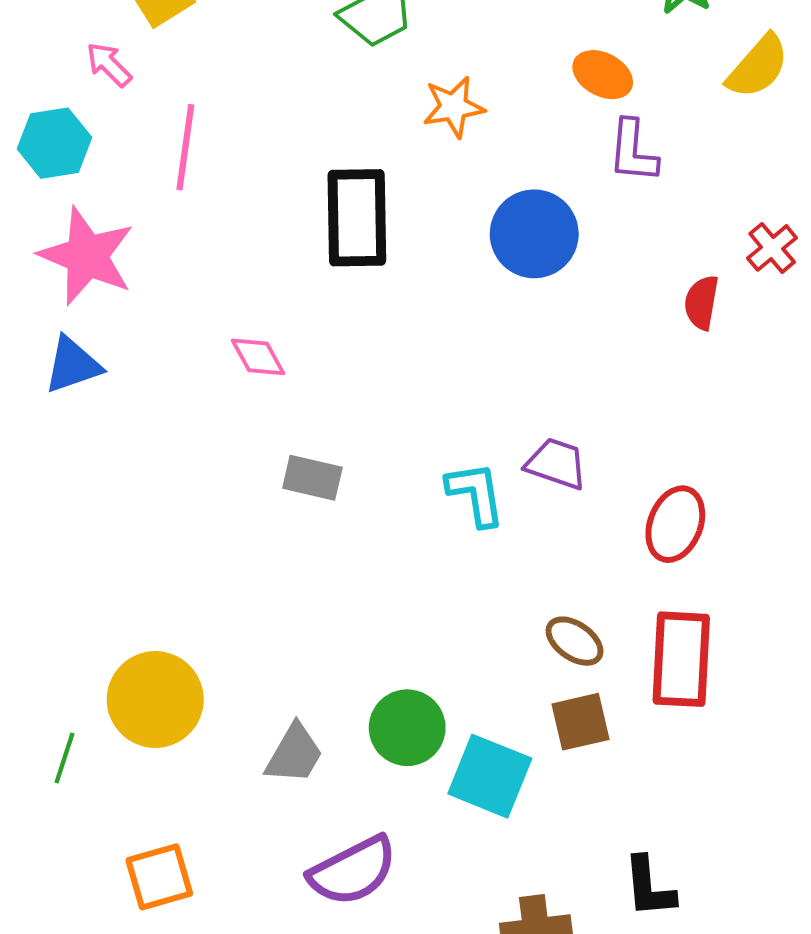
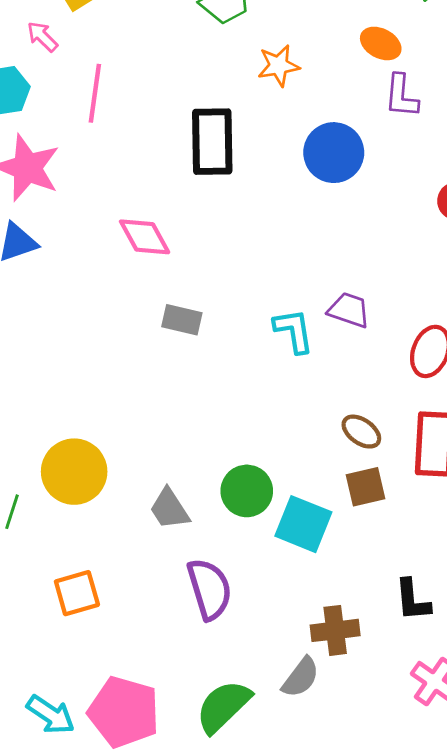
pink diamond: (258, 357) -> (145, 237), size x1.4
gray trapezoid: (294, 754) -> (169, 509), turned 117
purple semicircle: (353, 871) -> (209, 589), turned -80

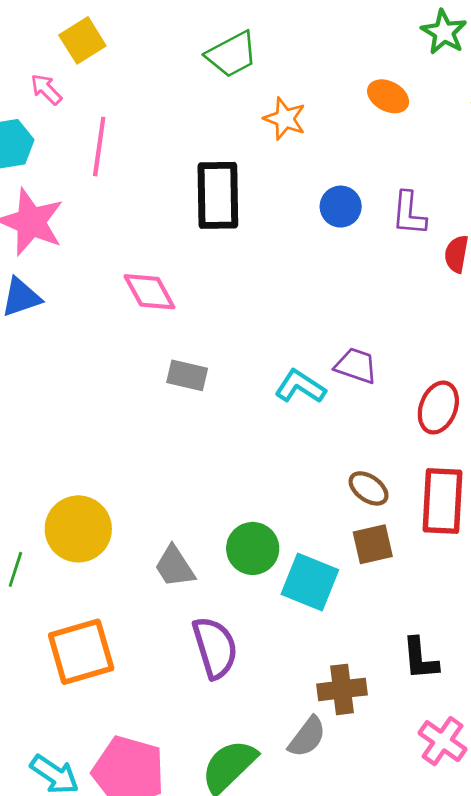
orange star: (279, 66) -> (285, 119), turned 30
purple L-shape: (401, 96) -> (409, 214), moved
blue circle: (334, 153) -> (341, 207), size x0.7
cyan L-shape: (294, 331) -> (300, 387), turned -48
orange square: (77, 593) -> (81, 652), size x1.4

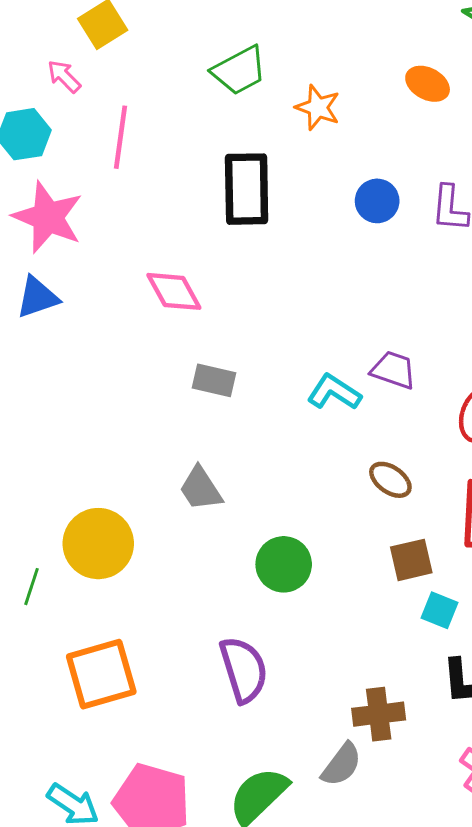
green trapezoid: (232, 54) -> (239, 70), moved
brown ellipse: (369, 488) -> (390, 480), moved
gray trapezoid: (175, 567) -> (201, 489), moved
cyan square: (310, 582) -> (439, 610), moved, size x0.6

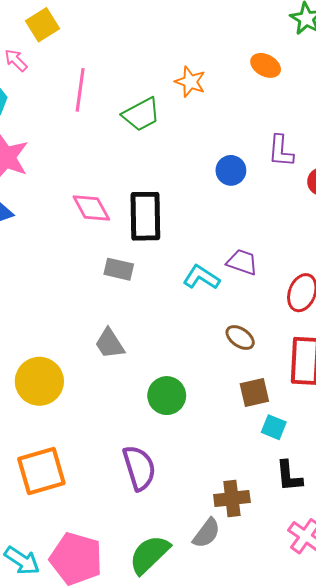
green trapezoid: (239, 70) -> (141, 114), moved
pink line: (120, 137) -> (80, 90), moved
black rectangle: (247, 189) -> (145, 216), moved
blue circle: (377, 201) -> (231, 170), moved

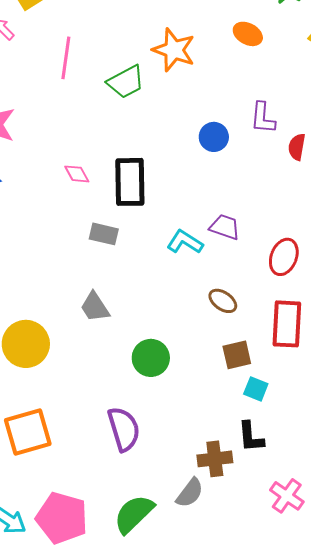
orange star: (190, 82) -> (174, 50), size x1.4
pink diamond: (91, 208) -> (77, 174), size x0.7
black L-shape: (289, 476) -> (251, 437), moved

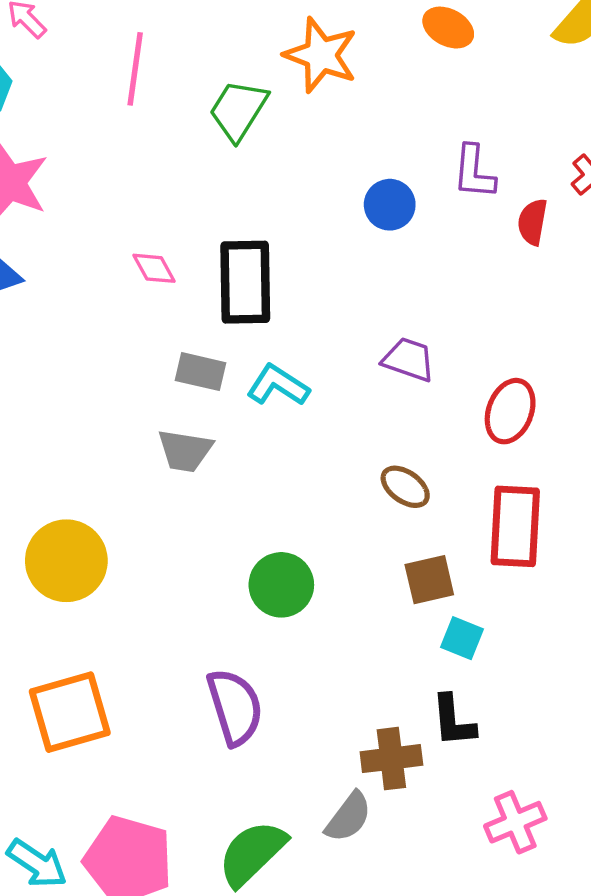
green trapezoid: (126, 82) -> (238, 110), turned 150
cyan L-shape: (185, 242) -> (278, 385), moved
gray trapezoid: (95, 307) -> (185, 451), moved, turned -48
pink cross: (287, 496) -> (515, 822), turned 32

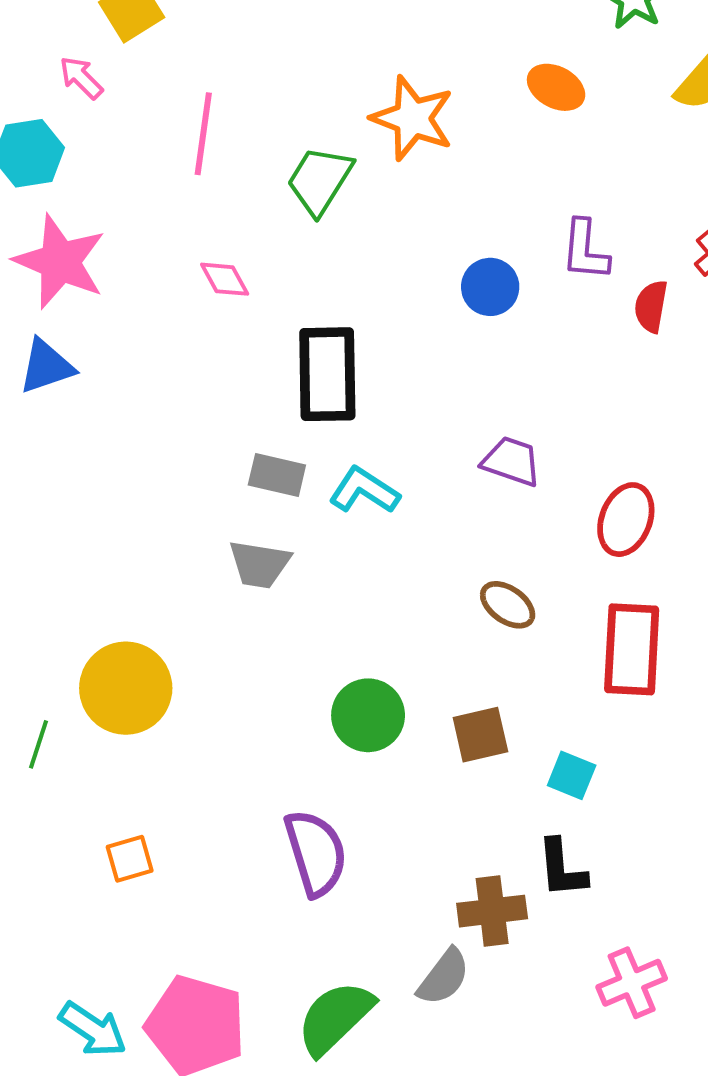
pink diamond: (154, 268) -> (225, 279), moved
brown square: (429, 580) -> (480, 735), moved
orange square: (70, 712) -> (130, 859), size x0.5

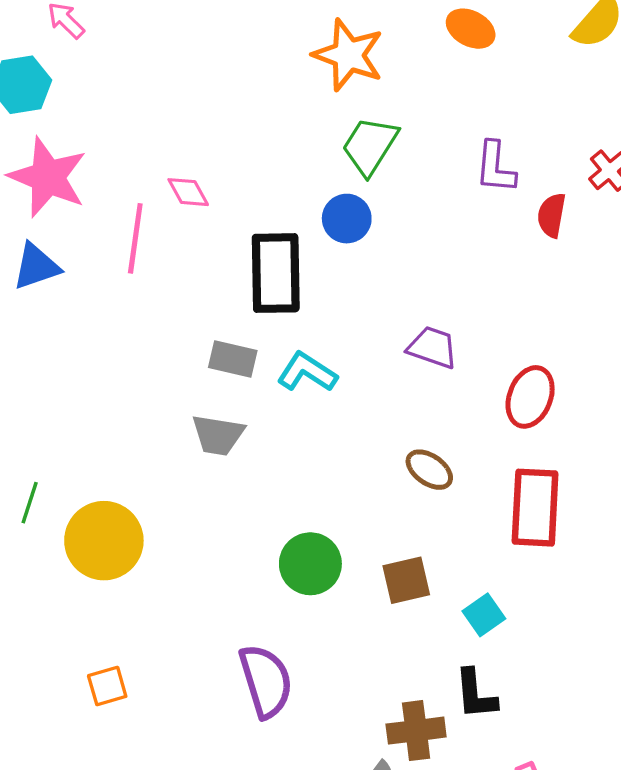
pink line: (203, 134) -> (135, 238), moved
green trapezoid: (320, 180) -> (370, 146), moved
blue circle: (490, 287) -> (347, 219), moved
green line: (39, 744) -> (30, 503), moved
cyan square: (572, 775) -> (484, 615), turned 33

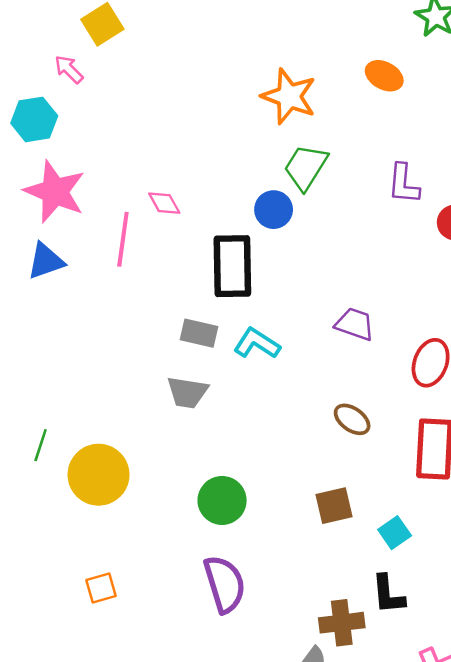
blue circle: (347, 219) -> (274, 210), moved
green circle: (310, 564) -> (222, 500), moved

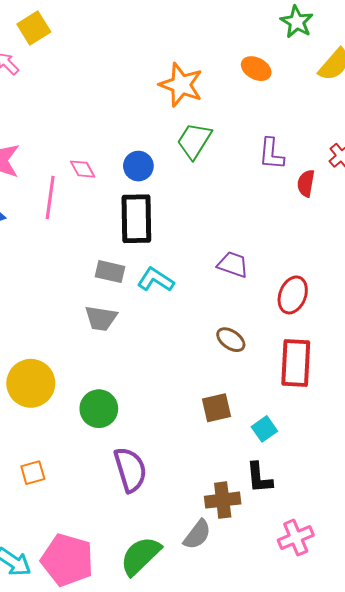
blue circle: (274, 210) -> (138, 166), moved
green circle: (222, 500) -> (99, 409), moved

